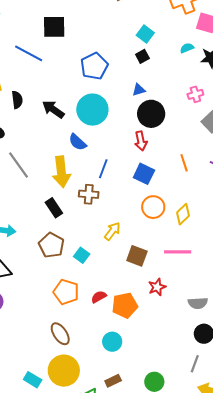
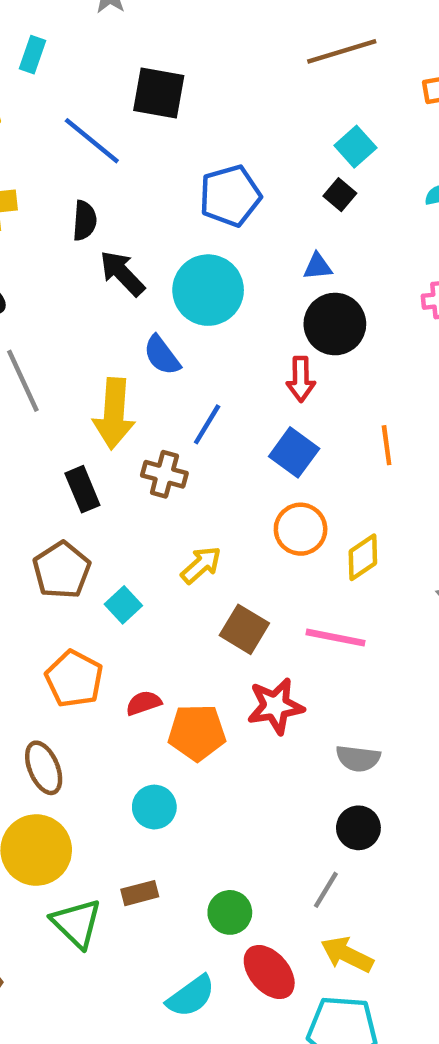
black square: (142, 56) -> (340, 195), turned -32
black semicircle: (17, 100) -> (84, 221), moved
red star: (157, 287) -> (275, 706), size x1.4

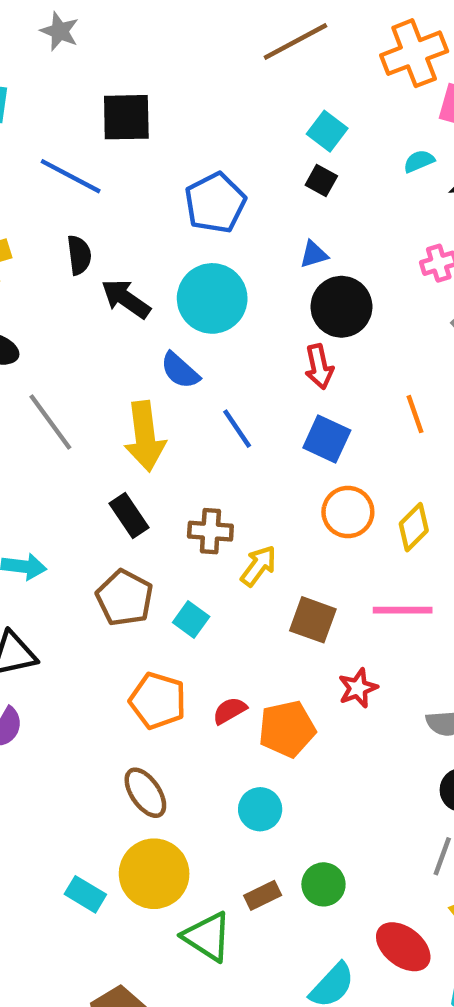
blue line: (207, 424) -> (237, 429), turned -54
brown cross: (164, 474) -> (210, 531), moved
red star: (275, 706) -> (358, 688), size x0.7
green circle: (230, 912) -> (323, 884), moved

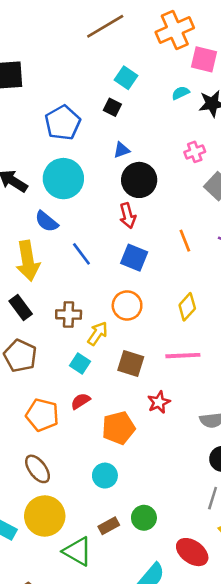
black square: (321, 180) -> (112, 107), moved
orange circle: (348, 512) -> (127, 306), moved
cyan square: (191, 620) -> (80, 363), moved
red semicircle: (230, 711) -> (81, 401), moved

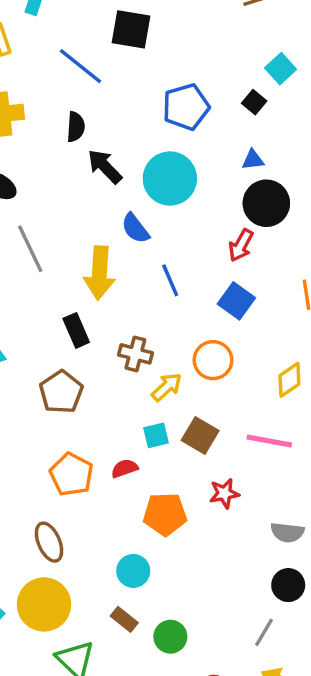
red arrow: (128, 216) -> (241, 245), turned 30
cyan square: (80, 363) -> (156, 435), moved, turned 30
brown rectangle: (109, 526) -> (124, 619), moved, turned 54

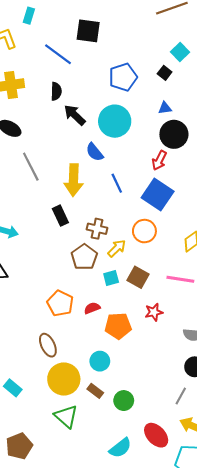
blue square: (236, 301) -> (158, 194), size x1.4
brown pentagon: (61, 392) -> (84, 257), moved
red semicircle: (125, 468) -> (92, 308), moved
yellow circle: (44, 604) -> (64, 379), moved

